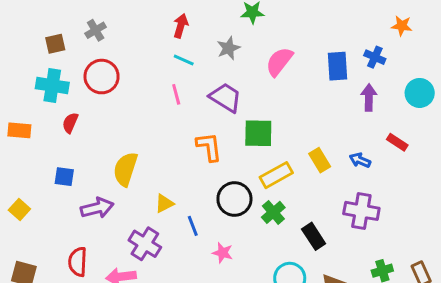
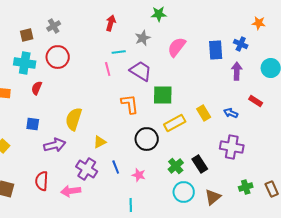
cyan line: (184, 60) -> (119, 52), moved, turned -32
green cross: (273, 212) -> (176, 166), moved
blue line: (193, 226) -> (116, 167), moved

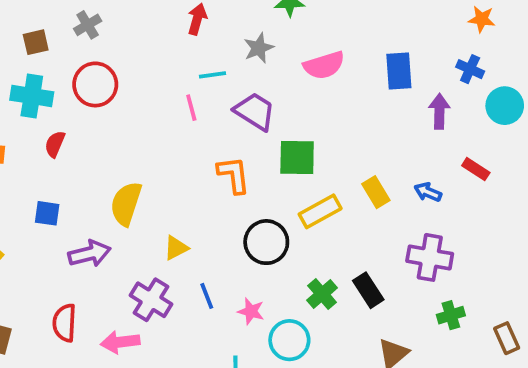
blue cross: (241, 44) -> (470, 69), moved
pink semicircle: (177, 47) -> (324, 65), turned -145
green cross: (246, 187) -> (451, 315), moved
cyan circle: (184, 192) -> (289, 340), moved

